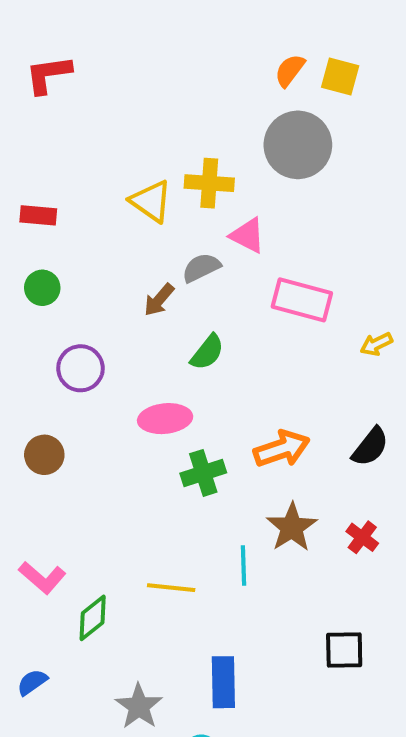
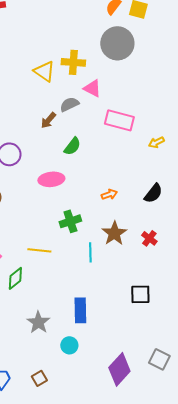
orange arrow: (282, 449) -> (109, 194), size x0.6
green cross: (203, 473) -> (70, 221), moved
yellow line: (171, 588) -> (39, 250), moved

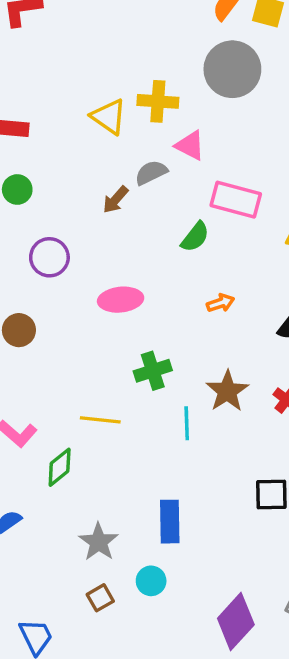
green semicircle: (72, 146) -> (195, 237), moved
orange arrow: (109, 194) -> (221, 303), moved
brown square: (39, 378) -> (100, 598), moved

